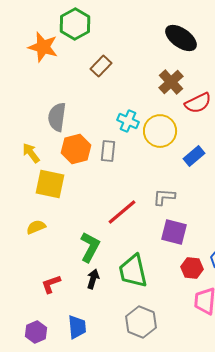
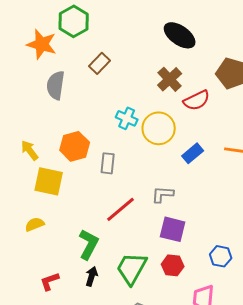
gray semicircle: (57, 117) -> (56, 85), moved
gray rectangle: (108, 151) -> (108, 163), moved
red hexagon: (192, 268) -> (173, 265), moved
green trapezoid: (133, 271) -> (132, 268), turned 42

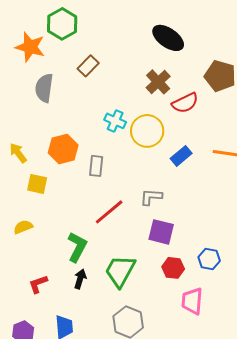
yellow square: (49, 181) -> (37, 184), size x0.7
red hexagon: (173, 265) -> (173, 268), moved

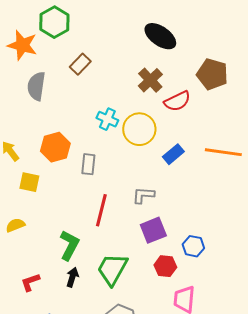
red line: (109, 212) -> (101, 210), turned -36
purple square: (161, 232) -> (153, 230), turned -36
blue hexagon: (209, 259) -> (193, 246), moved

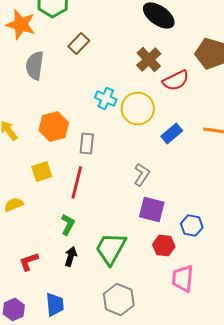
yellow square: (29, 182) -> (42, 172), moved, turned -30
gray L-shape: (143, 195) -> (142, 175), turned 120
red line: (101, 210) -> (77, 183), moved
purple square: (153, 230) -> (152, 210), turned 36
green L-shape: (69, 245) -> (68, 225), size x0.7

